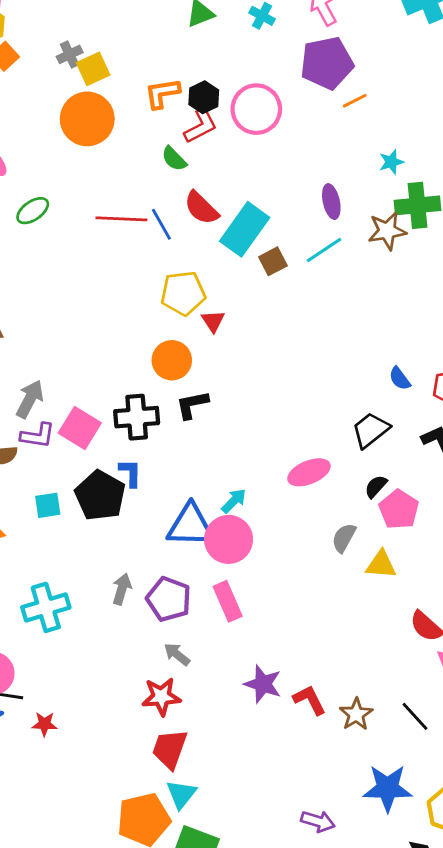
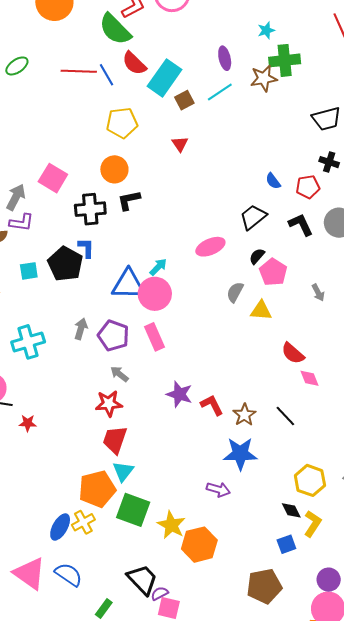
green semicircle: (174, 159) -> (115, 29), size x1.8
red triangle: (213, 321) -> (180, 144), moved
pink square: (80, 428) -> (53, 178), moved
blue star: (388, 788) -> (240, 454), moved

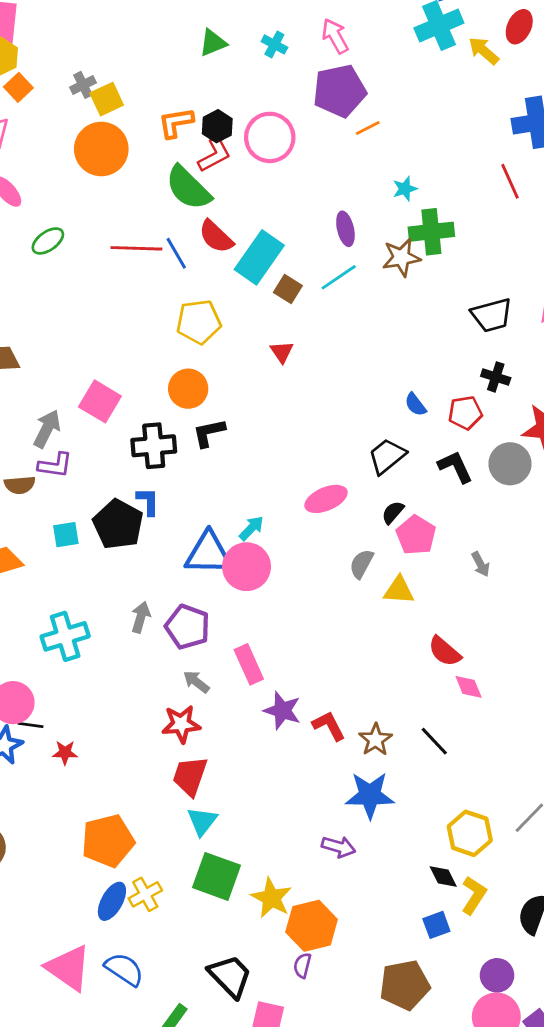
brown square: (184, 100) -> (288, 289), turned -30
pink rectangle: (154, 337) -> (249, 664), moved
orange pentagon: (97, 489) -> (108, 841), moved
purple semicircle: (160, 593) -> (302, 965), moved, turned -48

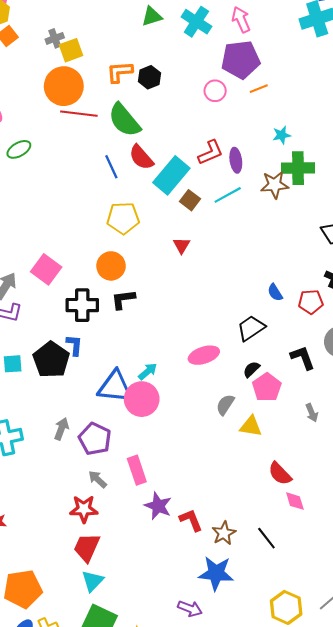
cyan cross: (274, 44) -> (196, 22), size x1.6
pink circle: (270, 137) -> (215, 91), moved, size x0.6
red L-shape: (214, 155) -> (211, 152), moved
red line: (136, 248) -> (79, 114), moved
black L-shape: (455, 467) -> (303, 358), moved

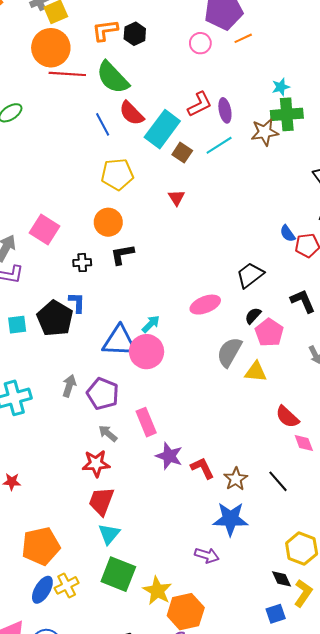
cyan star: (282, 135) -> (281, 87), moved
blue semicircle: (275, 292) -> (288, 234), moved
black cross: (82, 305) -> (82, 263), size x0.6
gray semicircle: (225, 405) -> (229, 352), size x1.4

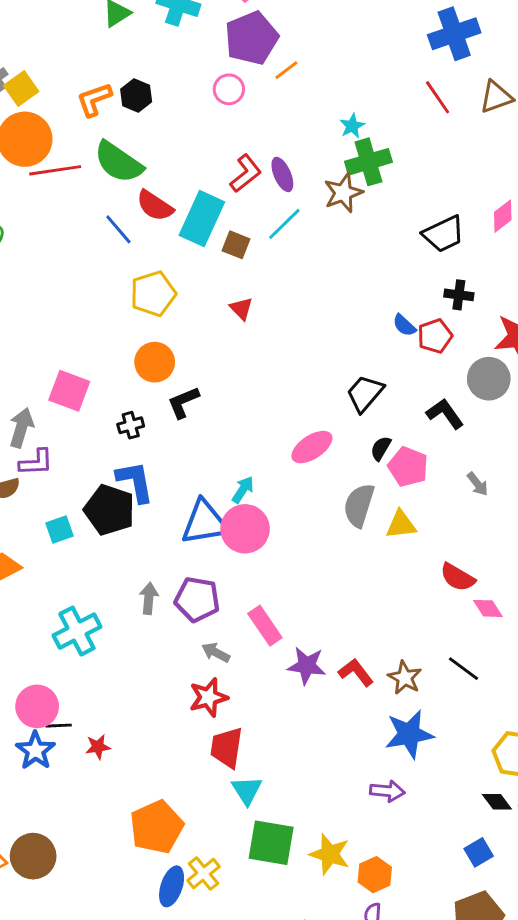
blue L-shape: (77, 303) -> (135, 482), size x1.5
orange hexagon: (186, 612) -> (375, 875), size x0.7
blue square: (276, 614) -> (479, 852), moved

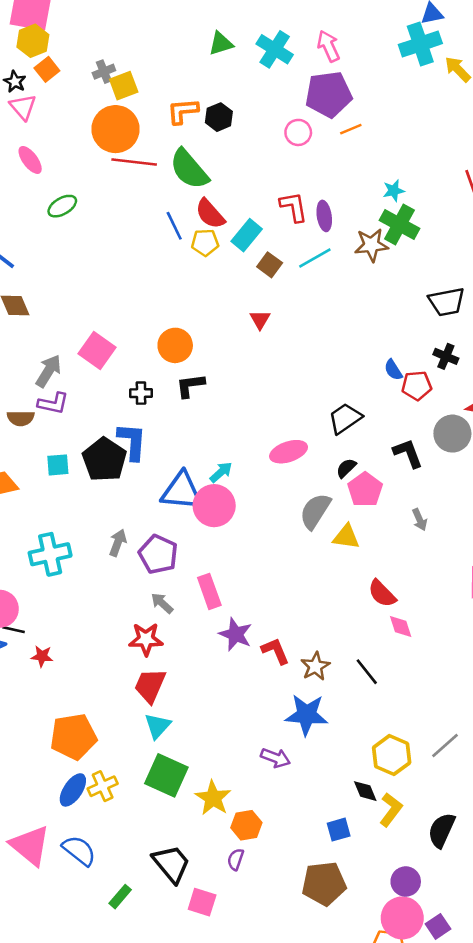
green cross: (368, 162) -> (399, 224), turned 30
red L-shape: (246, 173) -> (294, 207), turned -76
cyan rectangle: (202, 219) -> (247, 235), size x0.7
yellow pentagon: (153, 294) -> (205, 242), moved, size x0.7

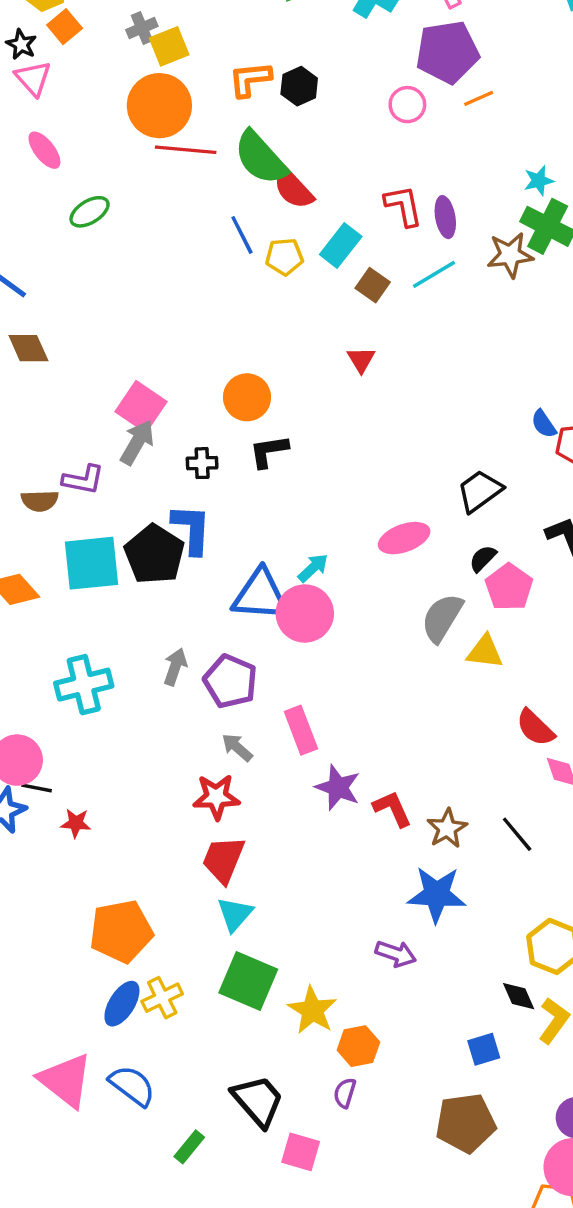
red semicircle: (210, 214) -> (293, 189), moved
gray arrow: (48, 371) -> (137, 442), moved
cyan square: (58, 465) -> (92, 563), size x1.8

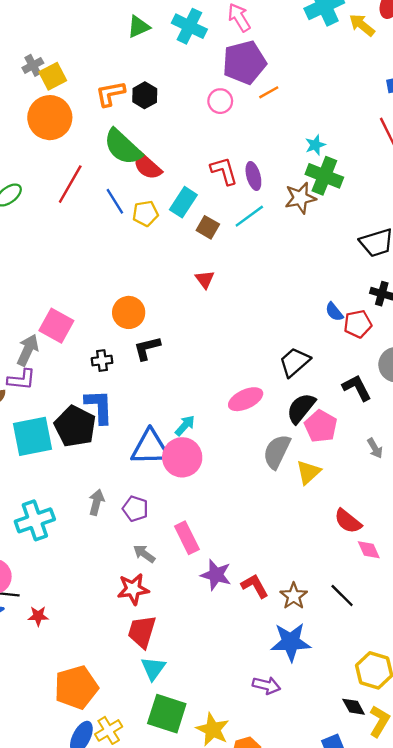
red line: (186, 150) -> (70, 184), moved, turned -60
gray arrow: (137, 442) -> (28, 350), moved
black semicircle: (483, 558) -> (301, 408), size x1.6
yellow triangle: (485, 652) -> (308, 472), turned -44
purple pentagon: (230, 681) -> (135, 509), size x0.7

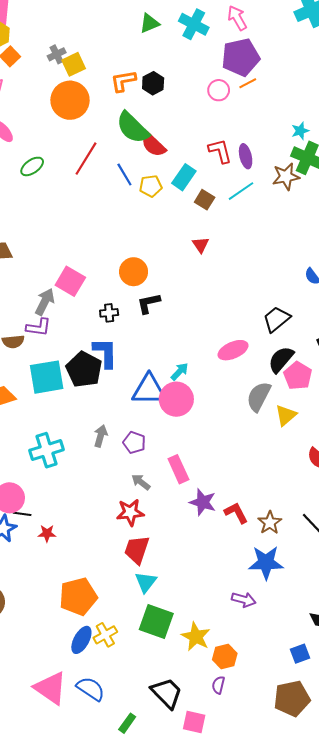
orange line: (269, 92) -> (248, 83), moved

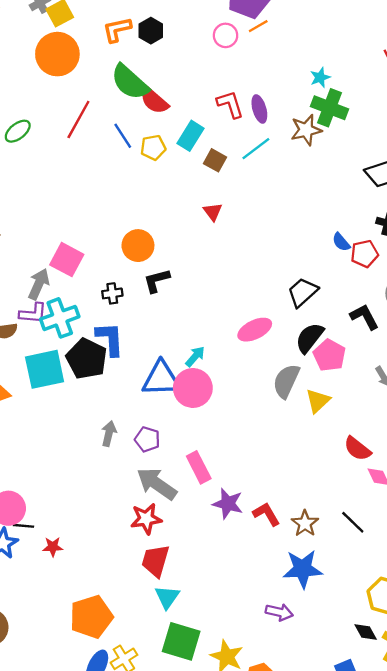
cyan cross: (46, 450) -> (60, 318), moved
gray arrow: (141, 482) -> (157, 484), size x1.8

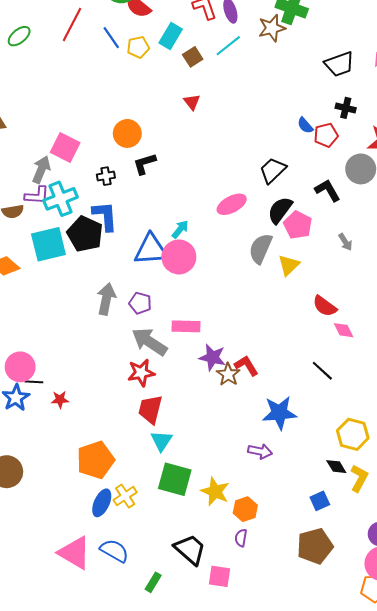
brown square: (215, 160) -> (193, 57), turned 30
gray arrow: (109, 434) -> (106, 299), size x1.4
pink rectangle: (199, 467) -> (186, 326), turned -60
brown star: (305, 523) -> (228, 374), moved

